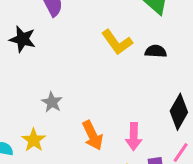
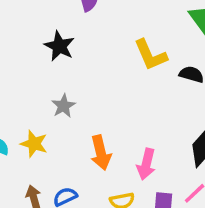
black star: (23, 39) -> (59, 46), moved
yellow star: (34, 140) -> (34, 144), turned -30

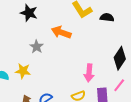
orange arrow: (101, 153) -> (61, 32), moved, turned 132

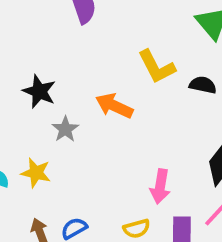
black star: (29, 13) -> (39, 91), moved

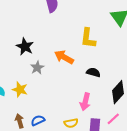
yellow L-shape: (157, 67) -> (88, 38), turned 30
black semicircle: (203, 85) -> (93, 72), moved

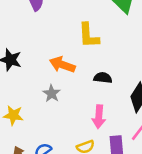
gray star: (37, 68) -> (52, 93), moved

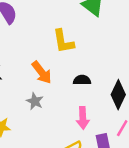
orange arrow: (62, 65) -> (42, 72), turned -140

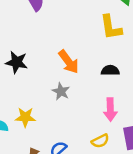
yellow L-shape: (63, 41) -> (111, 27), moved

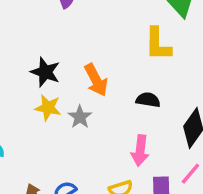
black star: (17, 62) -> (45, 72), moved
yellow star: (25, 117) -> (48, 108), moved

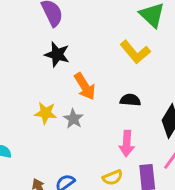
yellow L-shape: (158, 44) -> (135, 52), turned -36
black star: (45, 72) -> (57, 54), moved

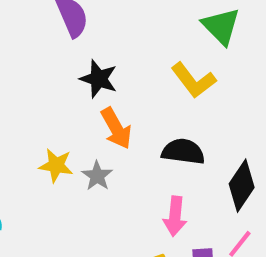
black star: (57, 54) -> (99, 79), moved
black semicircle: (130, 100) -> (183, 152), size x1.4

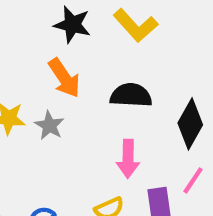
black star: (99, 79) -> (72, 25), moved

